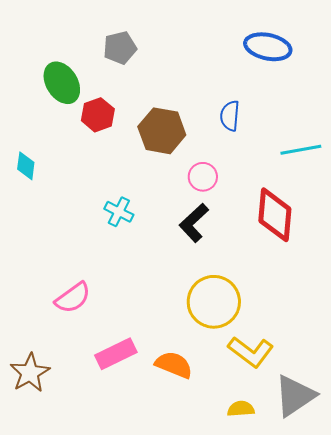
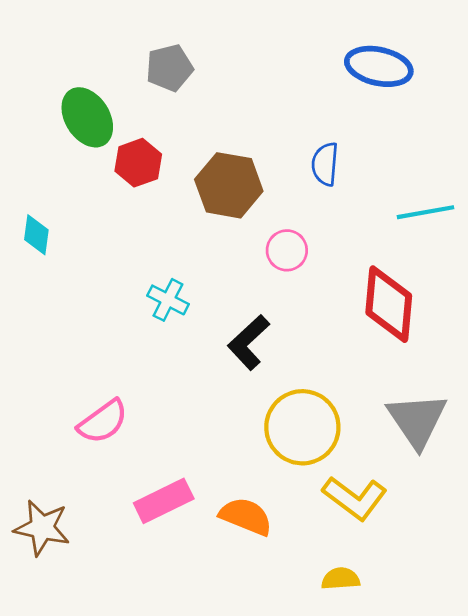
black L-shape: (194, 223) -> (249, 342), moved
brown star: (30, 373) -> (42, 528), turned -30
gray triangle: (295, 396) -> (417, 420), moved, turned -30

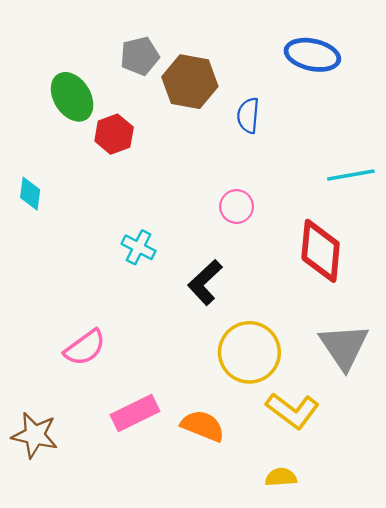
blue semicircle: (325, 164) -> (248, 115), moved
brown hexagon: (229, 185) -> (190, 82), moved

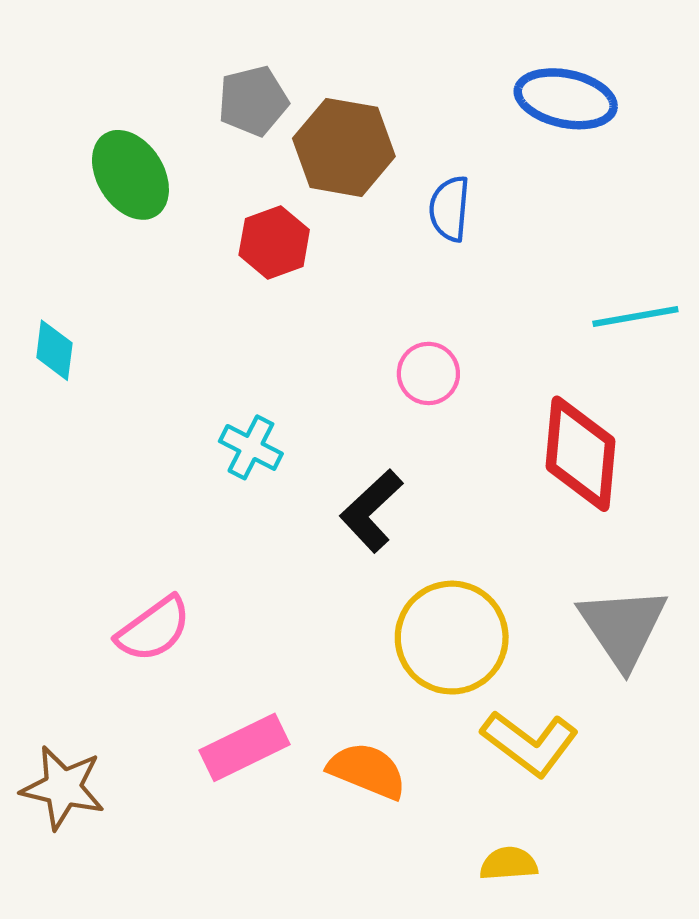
red hexagon: (114, 134) -> (274, 242), moved

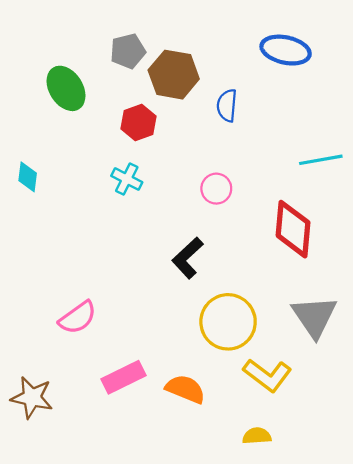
cyan cross: (251, 447) -> (127, 179), moved

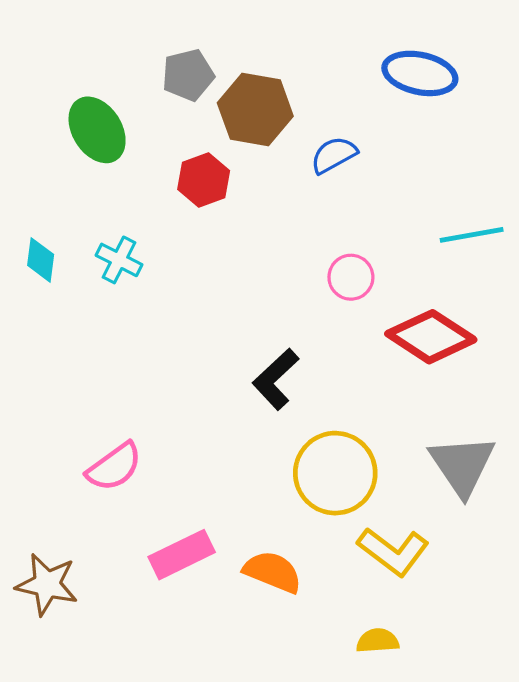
blue semicircle: (227, 105) -> (334, 155), turned 56
cyan cross: (127, 179) -> (119, 260), moved
pink circle: (216, 189) -> (351, 277), moved
red diamond: (293, 229) -> (431, 337), turned -62

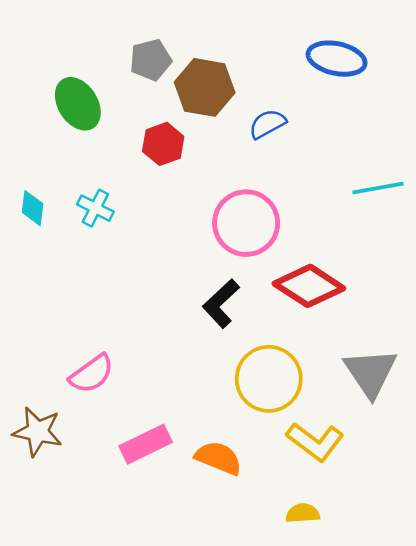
pink circle: (351, 277) -> (246, 223), moved, size x1.8
red diamond: (431, 337) -> (309, 286), moved
brown star: (47, 584) -> (38, 432), moved

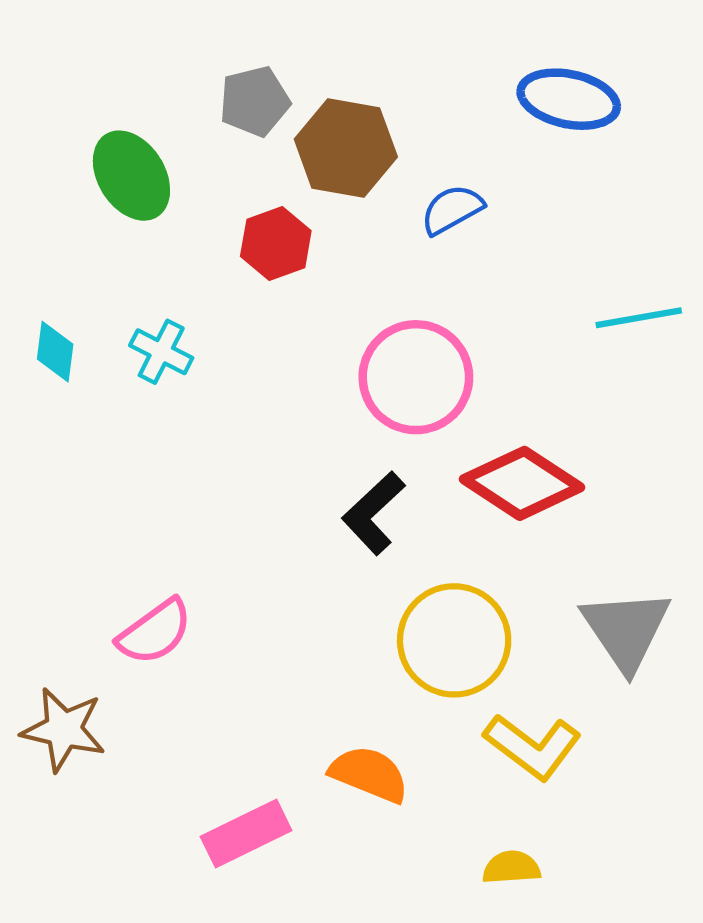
pink rectangle: (146, 444) -> (246, 834), moved

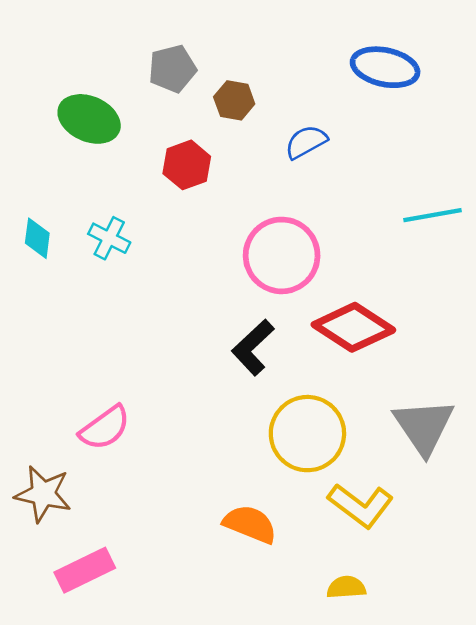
brown hexagon: (346, 148) -> (234, 100), size x0.6
green ellipse: (131, 176) -> (89, 119), turned -34
pink rectangle: (246, 834) -> (85, 570), moved

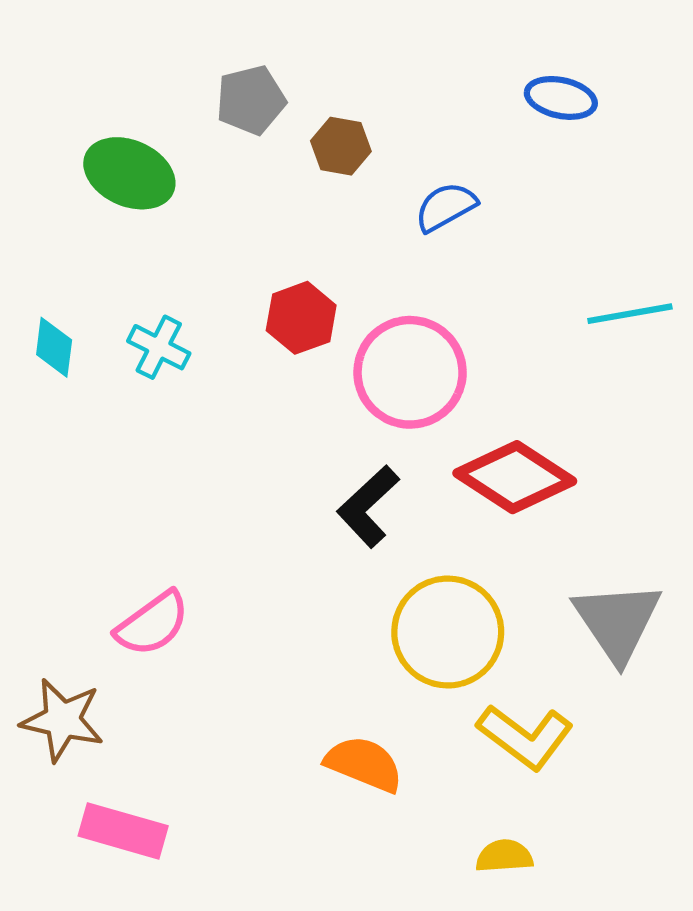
blue ellipse: (385, 67) -> (561, 98), size x0.7
red hexagon: (187, 165) -> (301, 318), moved
pink rectangle: (85, 570) -> (123, 831), turned 42

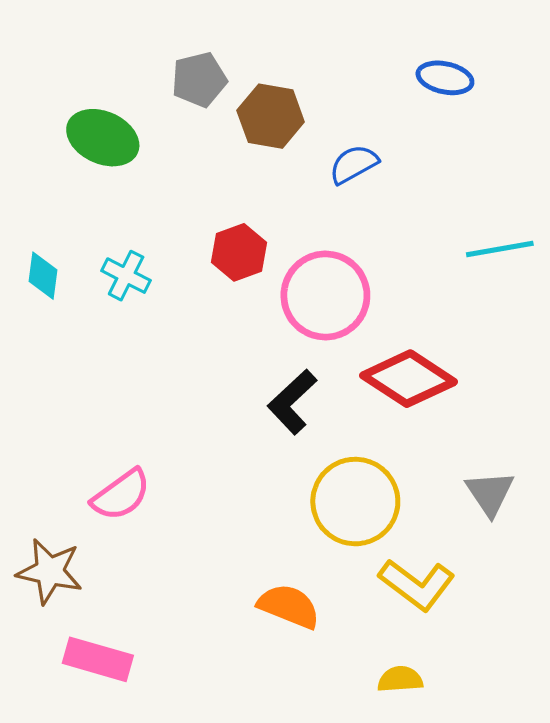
brown hexagon: (341, 146) -> (271, 116), size x1.4
gray triangle: (617, 622) -> (490, 493), size x0.7

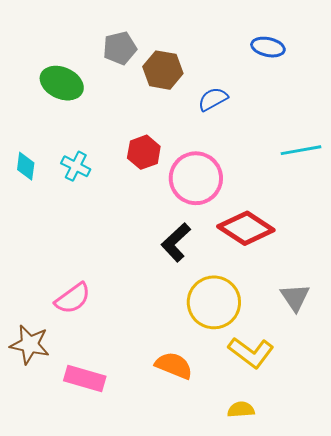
pink rectangle: (98, 659) -> (85, 378), moved

